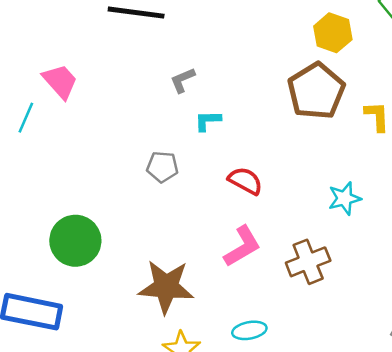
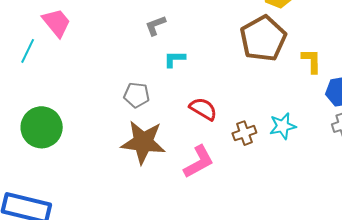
green circle: (75, 241) -> (42, 127), moved
brown cross: (308, 262) -> (244, 133), moved, size x0.7
brown star: (166, 287) -> (143, 142), moved

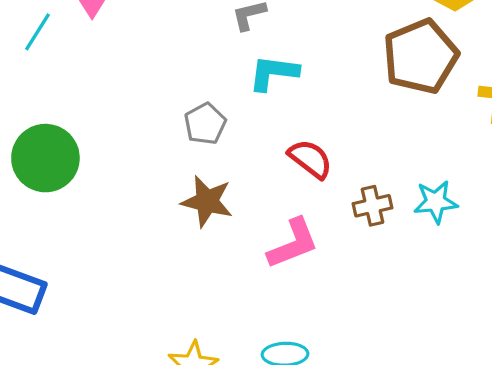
cyan L-shape: (175, 59) -> (273, 73), size x1.4
gray pentagon: (137, 95) -> (205, 124), turned 30
brown star: (143, 142) -> (207, 201), size x0.7

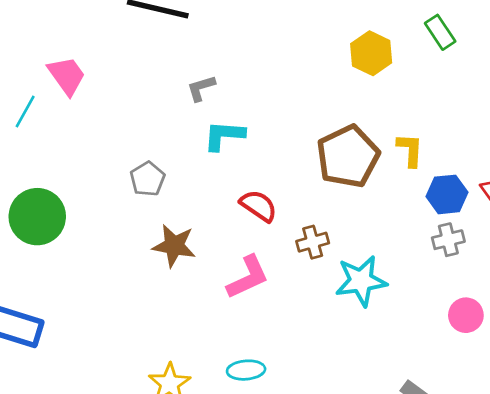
brown pentagon: (421, 56) -> (348, 156), moved
gray pentagon: (205, 124) -> (147, 179), moved
cyan star: (436, 202) -> (361, 281), moved, size x1.4

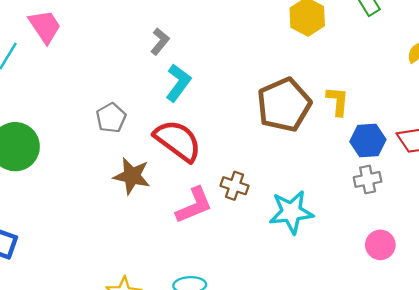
gray L-shape: (201, 88) -> (160, 41), turned 144
cyan L-shape: (224, 135) -> (178, 83), turned 120
red semicircle: (259, 206) -> (178, 141), moved, size x1.5
brown cross: (313, 242) -> (234, 186), moved, turned 32

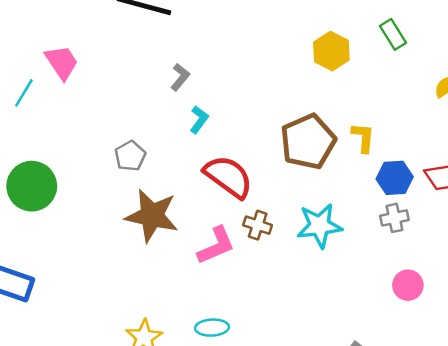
cyan L-shape: (178, 83) -> (199, 120), size x0.7
red semicircle: (178, 141) -> (228, 177), moved
brown star: (132, 176) -> (152, 216), size x1.4
cyan star: (291, 212) -> (319, 226), moved

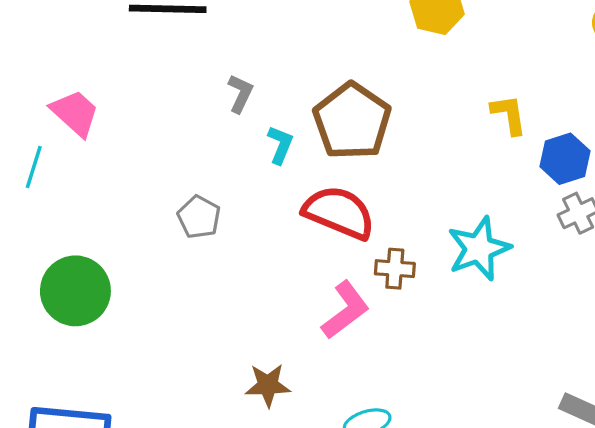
brown pentagon: (308, 142) -> (352, 121), moved
brown star: (152, 216) -> (268, 385), moved, size x0.6

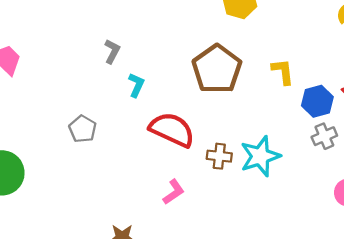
brown pentagon: (352, 121) -> (217, 69), moved
brown cross: (395, 269) -> (219, 156), moved
pink L-shape: (345, 310) -> (174, 192), size x0.7

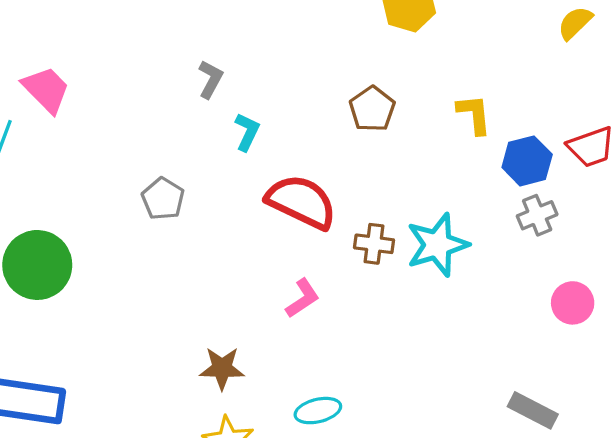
brown pentagon: (217, 69) -> (372, 109), size x0.6

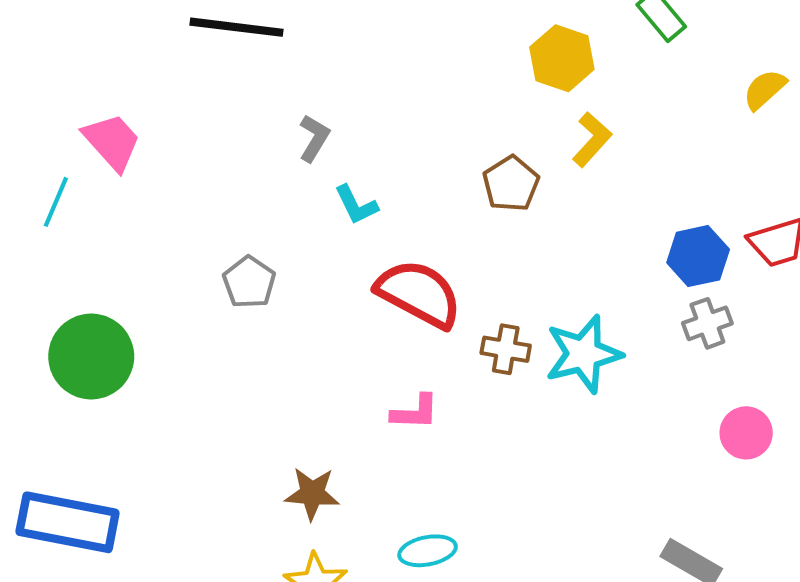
yellow L-shape: (474, 114) -> (592, 139), moved, turned 45
cyan L-shape: (247, 132) -> (356, 205), turned 126
pink L-shape: (302, 298) -> (415, 412), turned 33

